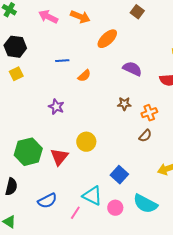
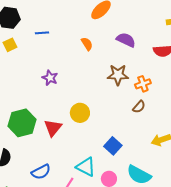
blue line: (62, 61) -> (42, 33), moved
orange semicircle: (84, 76) -> (87, 44), moved, turned -80
brown star: (124, 104) -> (118, 75), size x1.5

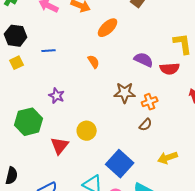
purple semicircle: (126, 40) -> (144, 60), moved
green hexagon: (22, 123) -> (29, 122), moved
blue square: (113, 146) -> (120, 164), size x1.5

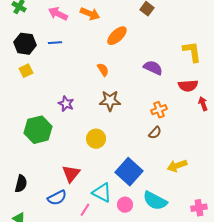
blue line: (49, 51) -> (55, 43), moved
red semicircle: (170, 69) -> (188, 86), moved
brown star: (125, 93) -> (110, 101), moved
red triangle: (60, 146) -> (71, 174), moved

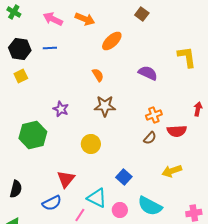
red semicircle: (188, 86) -> (177, 131), moved
red arrow: (203, 104) -> (198, 109), turned 32
blue square: (129, 172) -> (124, 177), size x0.6

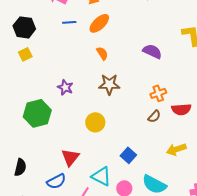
orange ellipse: (112, 41) -> (99, 23), moved
blue line: (50, 48) -> (69, 22), moved

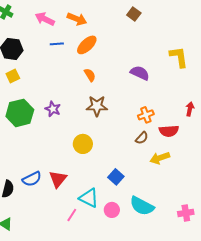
green hexagon: (37, 113) -> (20, 113), moved
yellow arrow: (176, 149) -> (160, 158), moved
blue semicircle: (56, 181) -> (32, 179), moved

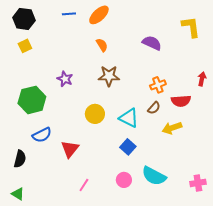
green hexagon: (20, 113) -> (32, 100), moved
blue semicircle: (32, 179) -> (42, 135), moved
cyan triangle: (89, 198) -> (129, 118), moved

